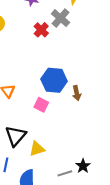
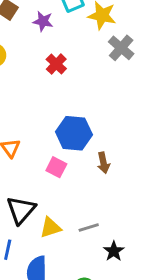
gray cross: (61, 18) -> (121, 48), moved
brown arrow: (77, 93) -> (103, 163), moved
gray line: (65, 173) -> (89, 228), moved

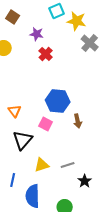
purple star: (43, 21) -> (37, 34), moved
black triangle: (21, 210) -> (23, 140), moved

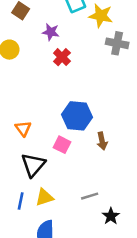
gray cross: (90, 43) -> (117, 43), turned -30
yellow triangle: (42, 165) -> (44, 197), moved
blue line: (13, 180) -> (21, 201), moved

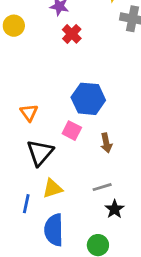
brown arrow: (102, 141) -> (106, 143), moved
blue line: (21, 201) -> (26, 204), moved
black star: (111, 216) -> (115, 209), moved

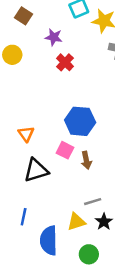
brown arrow: (106, 143) -> (86, 160), moved
black triangle: (40, 153) -> (36, 170), turned 32
yellow triangle: (52, 188) -> (76, 222), moved

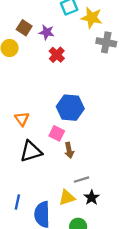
brown square: (24, 16) -> (24, 28), moved
brown arrow: (86, 160) -> (69, 150), moved
blue line: (24, 217) -> (17, 202), moved

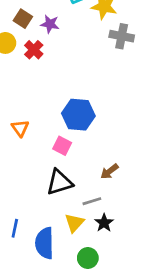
red cross: (57, 55) -> (34, 50), moved
brown arrow: (69, 150) -> (109, 171), moved, turned 64
black triangle: (31, 151) -> (59, 182), moved
yellow triangle: (67, 198) -> (74, 223), turned -30

